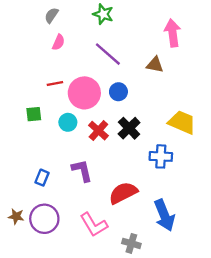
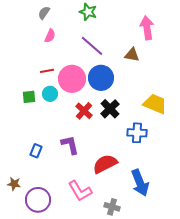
blue circle: (118, 92) -> (101, 78), size x1.6
cyan circle: (68, 122) -> (50, 94), moved
purple circle: (44, 219) -> (38, 200), moved

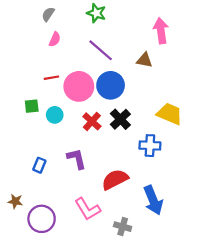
cyan circle: (50, 94) -> (55, 115), moved

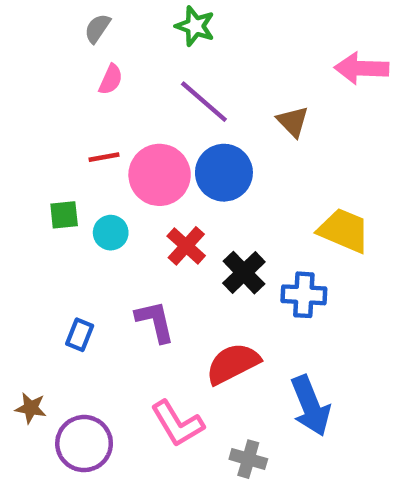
pink arrow: (161, 31) -> (362, 68), moved, turned -80
brown triangle: (144, 60) -> (293, 122), turned 35
black cross: (120, 119) -> (244, 273), moved

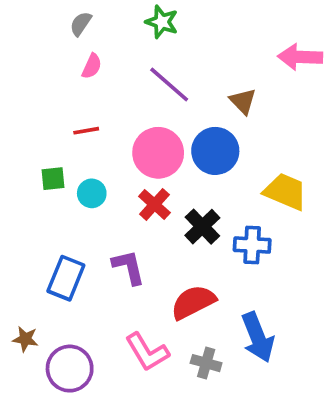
blue circle: (224, 173) -> (215, 151), moved
pink circle: (160, 175) -> (158, 153), moved
blue rectangle: (80, 335) -> (66, 278), size x1.6
gray cross: (248, 459) -> (206, 363), moved

